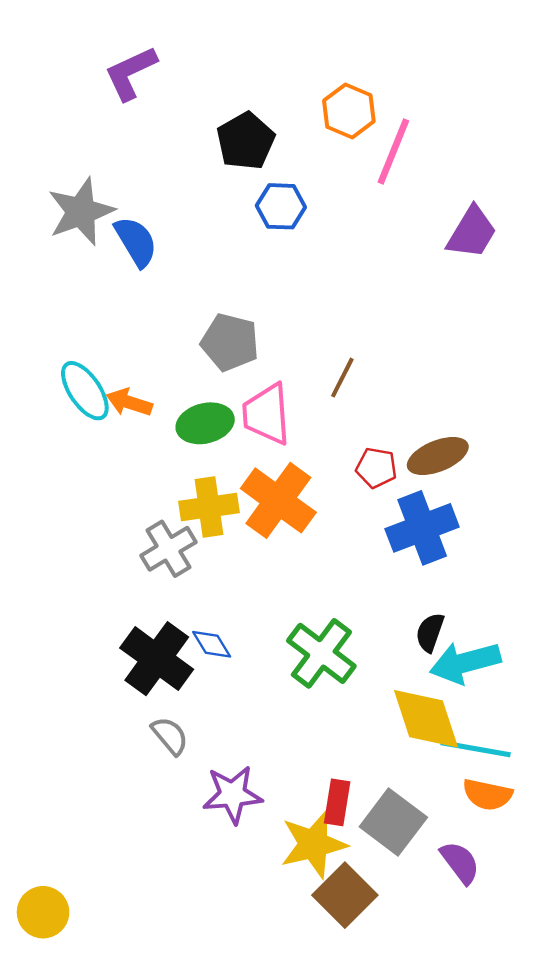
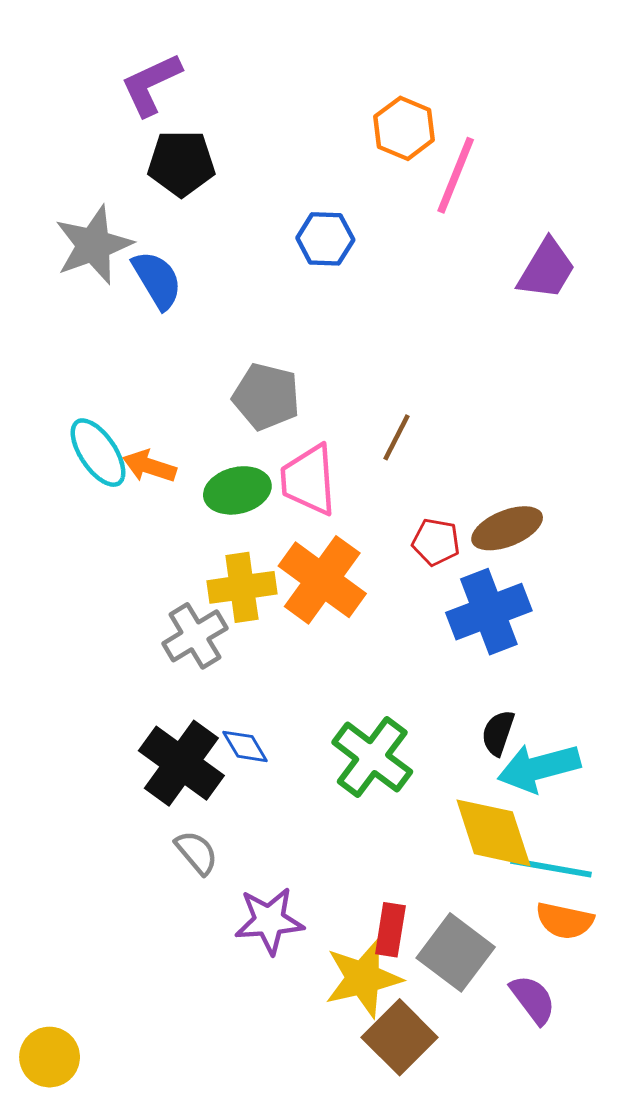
black pentagon: (246, 141) -> (181, 163), moved, turned 30

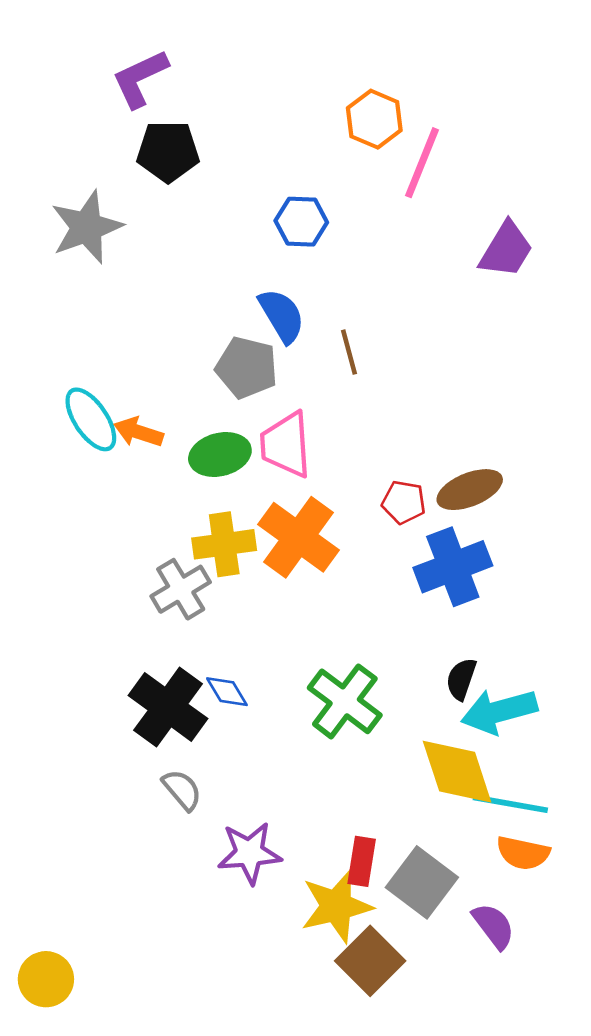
blue semicircle: (157, 280) -> (282, 316), moved
brown line: (396, 437) -> (349, 352), moved, turned -42

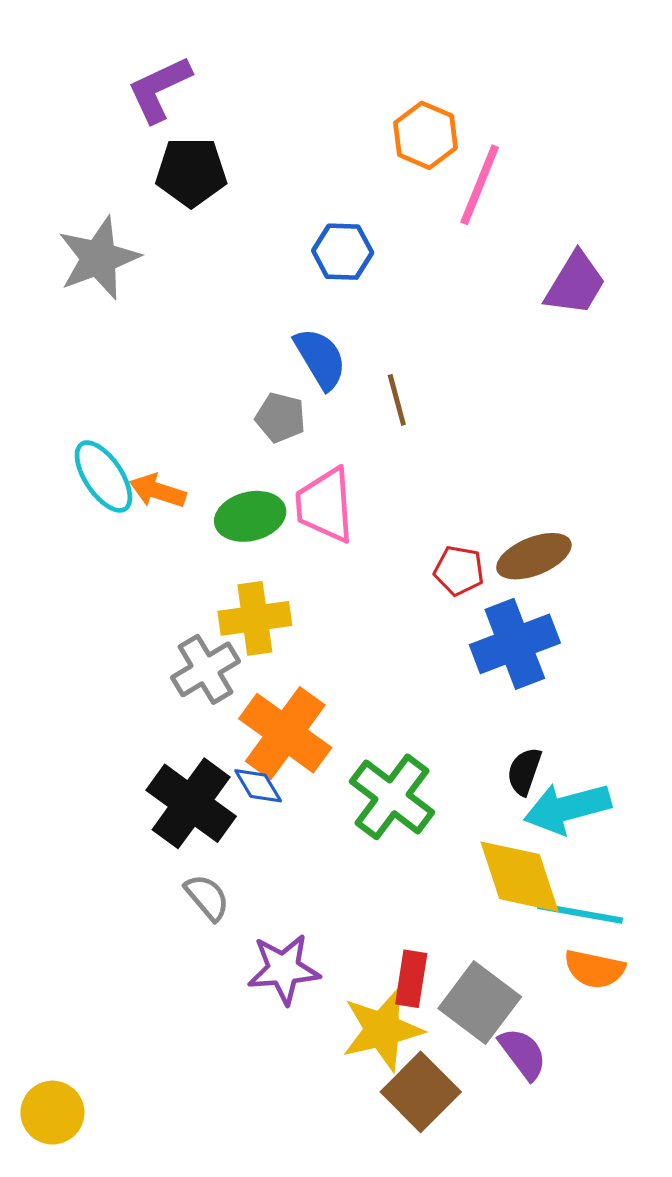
gray pentagon: (247, 368) -> (280, 417), size x0.7
orange cross: (299, 537) -> (285, 733), moved
purple semicircle: (494, 926) -> (523, 1054), moved

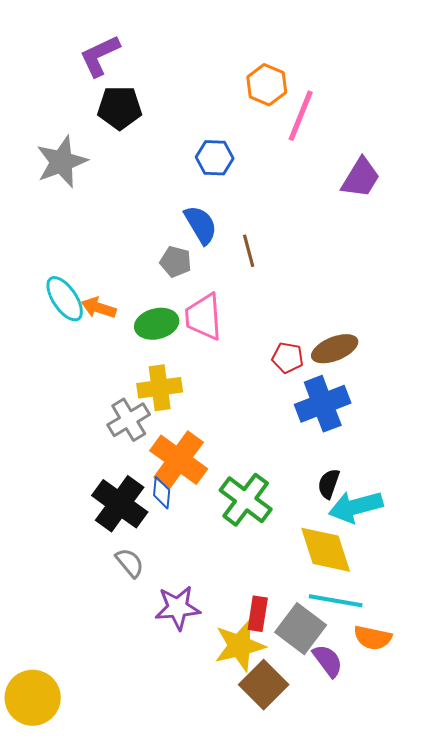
blue diamond: (258, 786) -> (162, 493), turned 36
cyan line: (580, 913) -> (336, 601), moved
orange semicircle: (594, 969) -> (373, 638), moved
yellow circle: (52, 1113) -> (33, 698), size x1.4

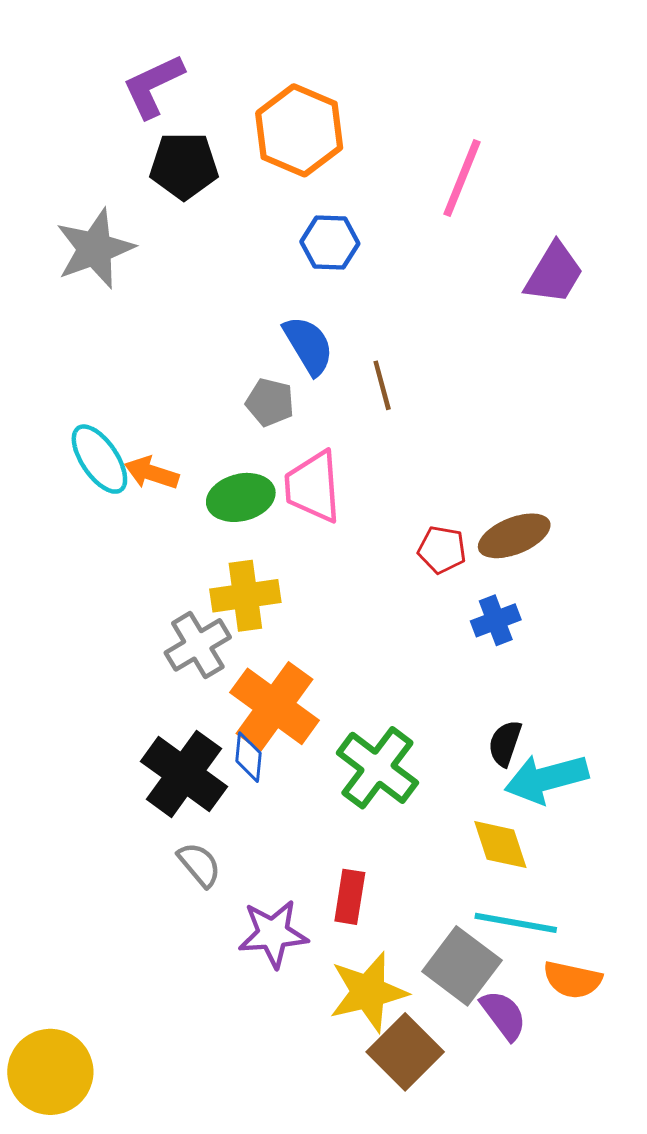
orange hexagon: (267, 85) -> (299, 130), moved, size x1.4
blue cross: (323, 404) -> (496, 620), size x0.6
yellow diamond: (326, 550) -> (500, 845), size x0.7
red rectangle: (258, 614) -> (350, 897), moved

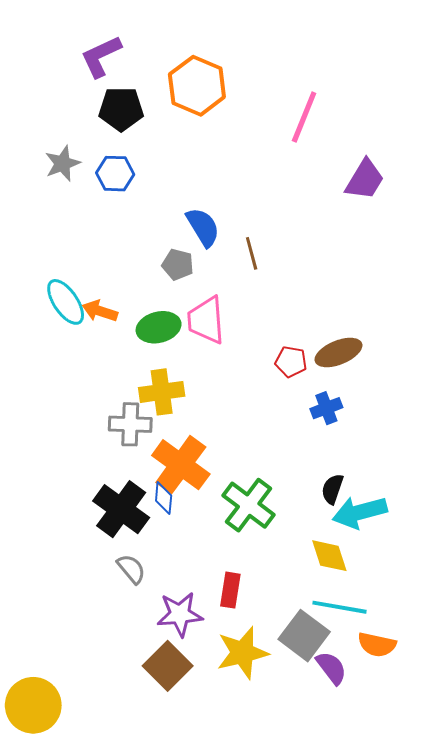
blue hexagon: (330, 243) -> (115, 174), moved
gray star: (95, 249) -> (63, 163), size x0.7
gray cross: (198, 645) -> (130, 424), turned 33
brown square: (405, 1052) -> (168, 666), moved

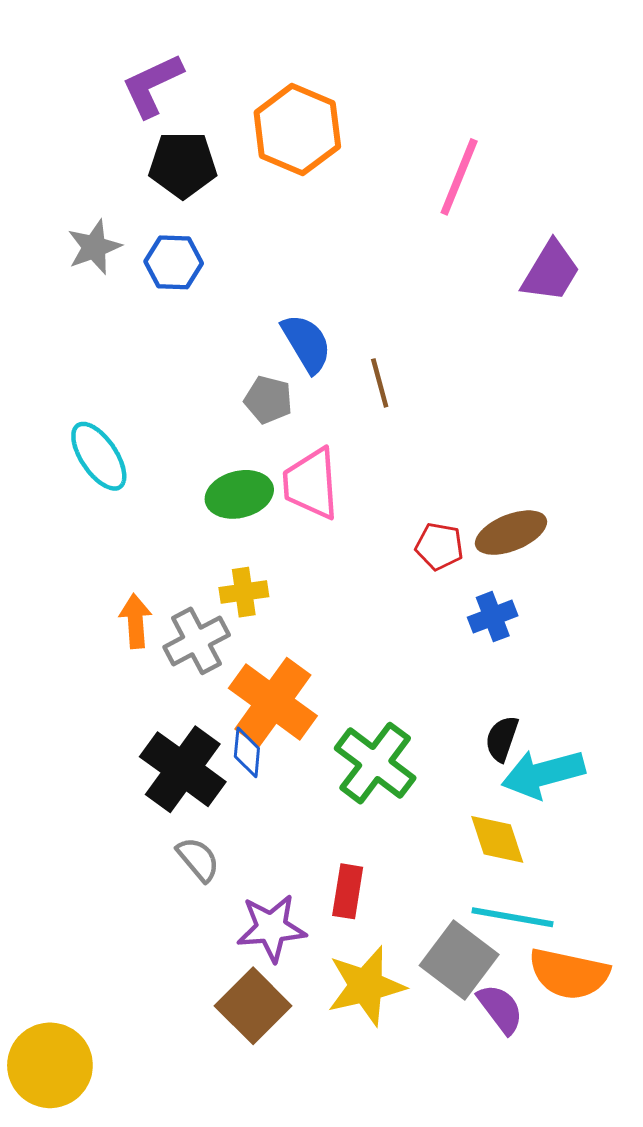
orange arrow: (100, 311) -> (135, 621), moved, turned 68
yellow cross: (162, 392) -> (244, 592), size x0.7
gray cross: (130, 424) -> (197, 641), turned -30
orange semicircle: (377, 645) -> (569, 974), size x1.4

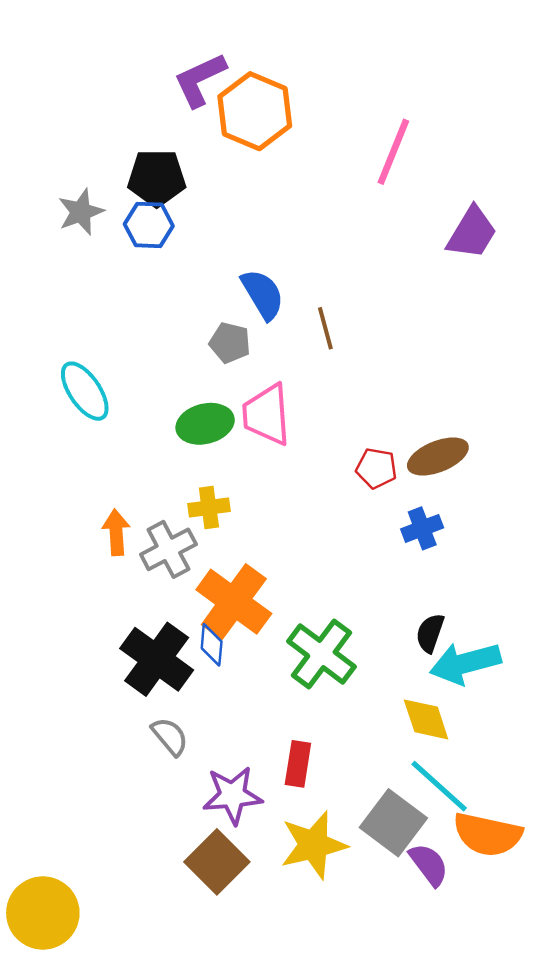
purple L-shape: (152, 85) -> (200, 80), moved
black pentagon: (183, 165) -> (157, 178), moved
cyan line: (513, 917) -> (439, 786), turned 32

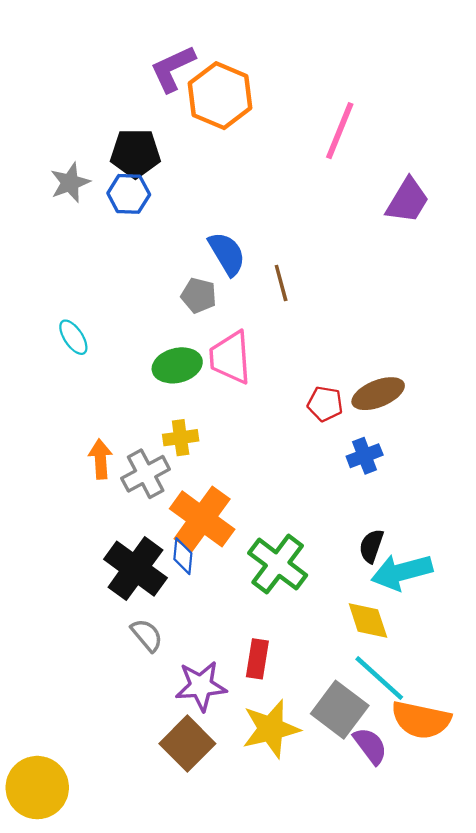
cyan ellipse: (85, 391) -> (73, 337), size x0.7

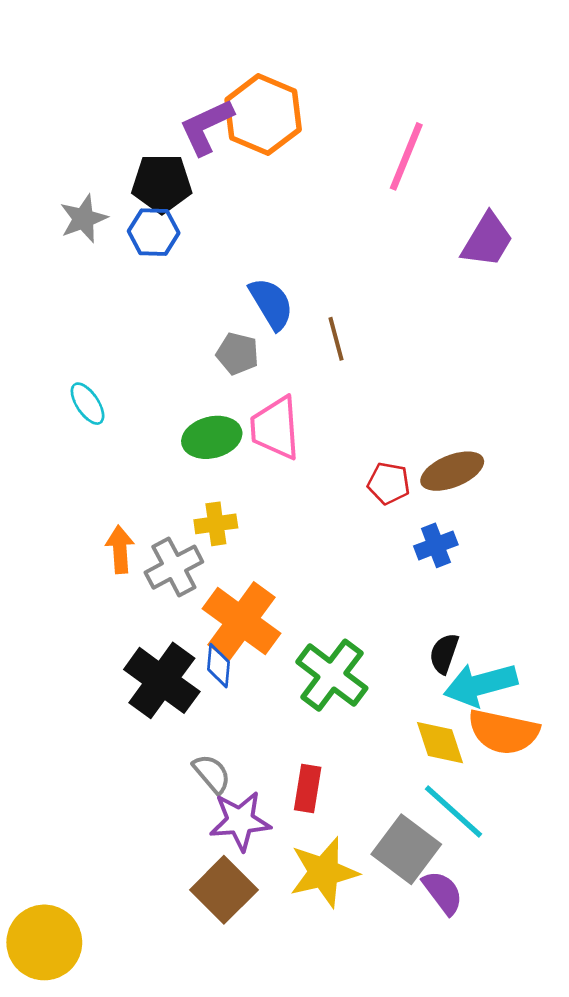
purple L-shape: (173, 69) -> (206, 127), moved
gray semicircle: (147, 635) -> (212, 774), moved
orange semicircle: (421, 720) -> (503, 732), moved

